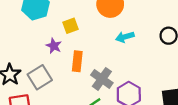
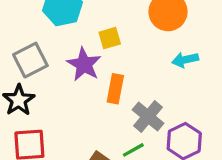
purple star: (54, 46) -> (84, 64), size x1.5
gray square: (40, 77) -> (30, 60), moved

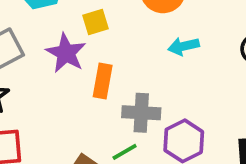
gray cross: (148, 116) -> (141, 113), turned -36

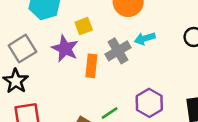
gray cross: (141, 113) -> (118, 51), moved, turned -30

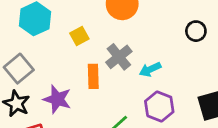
cyan arrow: (145, 38) -> (150, 69), moved
purple star: (65, 49) -> (57, 99), moved

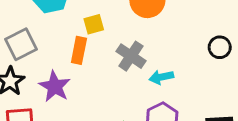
gray cross: (119, 57) -> (131, 56), turned -30
orange rectangle: (93, 76) -> (79, 50), moved

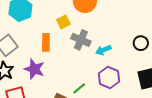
yellow square: (94, 24) -> (63, 22), moved
black circle: (220, 47) -> (141, 43), moved

